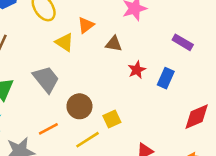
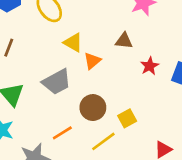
orange triangle: (86, 25) -> (92, 61), moved
gray trapezoid: (46, 79) -> (57, 82), turned 104

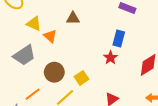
orange triangle: (92, 61) -> (50, 36), turned -32
red star: (150, 66) -> (110, 58), moved

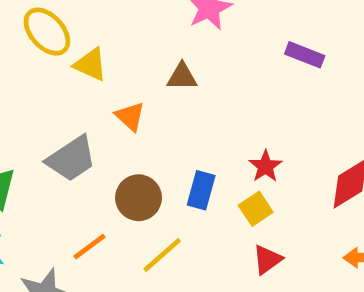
yellow triangle: (34, 24) -> (90, 65), moved
blue rectangle: (119, 39) -> (201, 190), moved
yellow square: (82, 78) -> (256, 209), moved

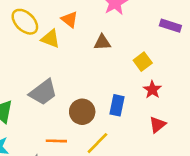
orange triangle: (130, 116) -> (70, 19), moved
yellow square: (256, 209) -> (143, 62), moved
orange line: (89, 247) -> (56, 141), turned 42
red triangle: (267, 260) -> (157, 125), moved

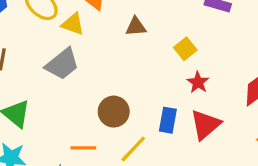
gray trapezoid: (43, 92) -> (62, 64), moved
blue rectangle: (117, 105) -> (168, 120), moved
red triangle: (157, 125) -> (205, 125), size x1.5

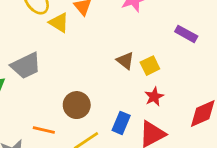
brown triangle: (136, 27) -> (125, 61), moved, turned 30
gray trapezoid: (62, 64) -> (26, 66), moved

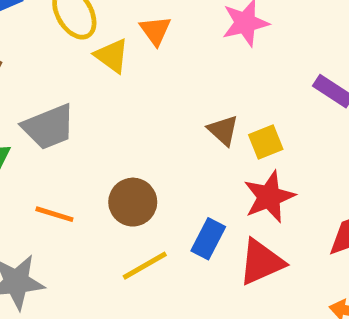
red star: (154, 97) -> (269, 197), size x1.5
orange line: (44, 130) -> (54, 214), moved

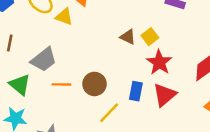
orange line: (54, 214) -> (61, 84), moved

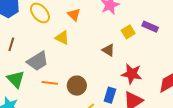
yellow triangle: (64, 17) -> (62, 38), moved
yellow square: (150, 37) -> (128, 32), moved
red star: (159, 62) -> (132, 74), turned -30

